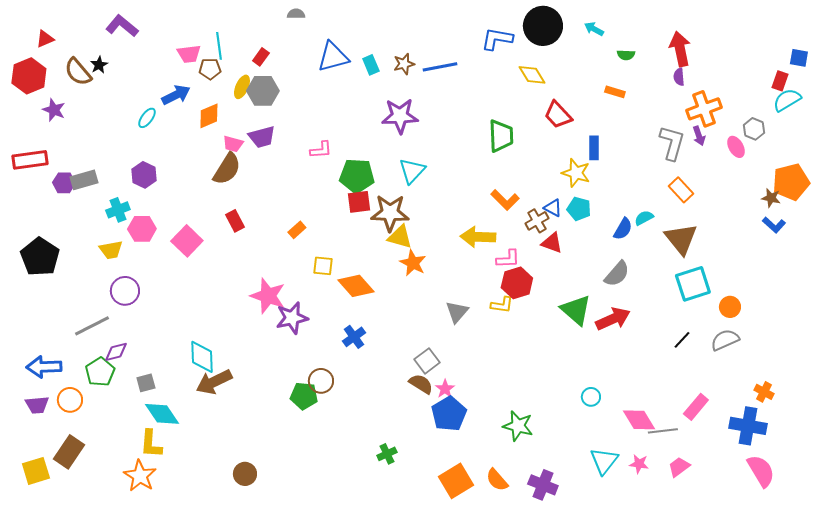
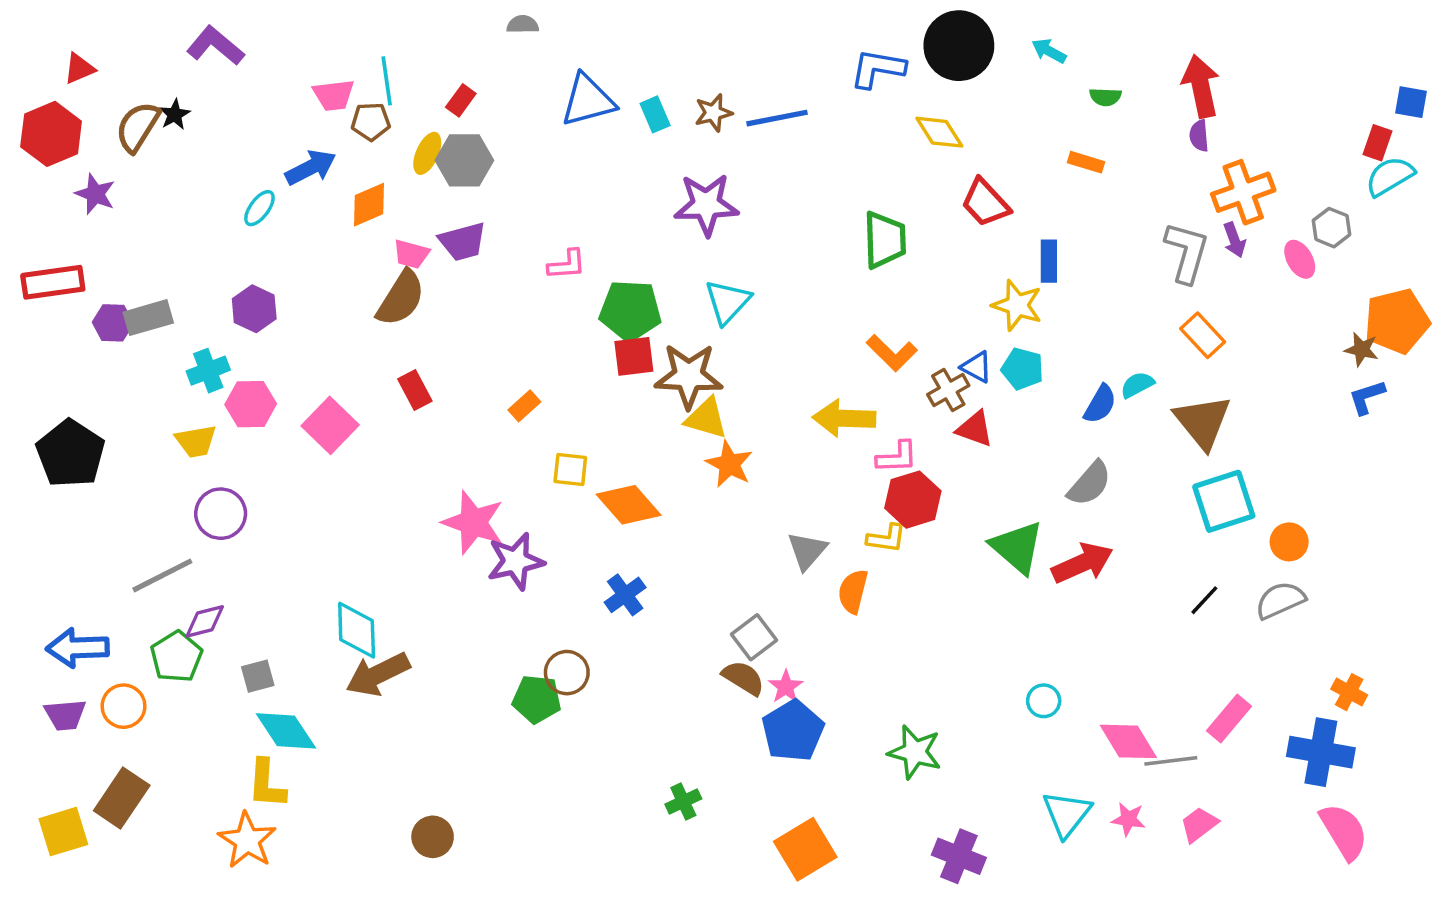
brown semicircle: (78, 72) -> (138, 127), turned 72
blue L-shape: (774, 225) -> (1367, 397), turned 120
orange semicircle: (497, 480) -> (853, 591), moved, turned 55

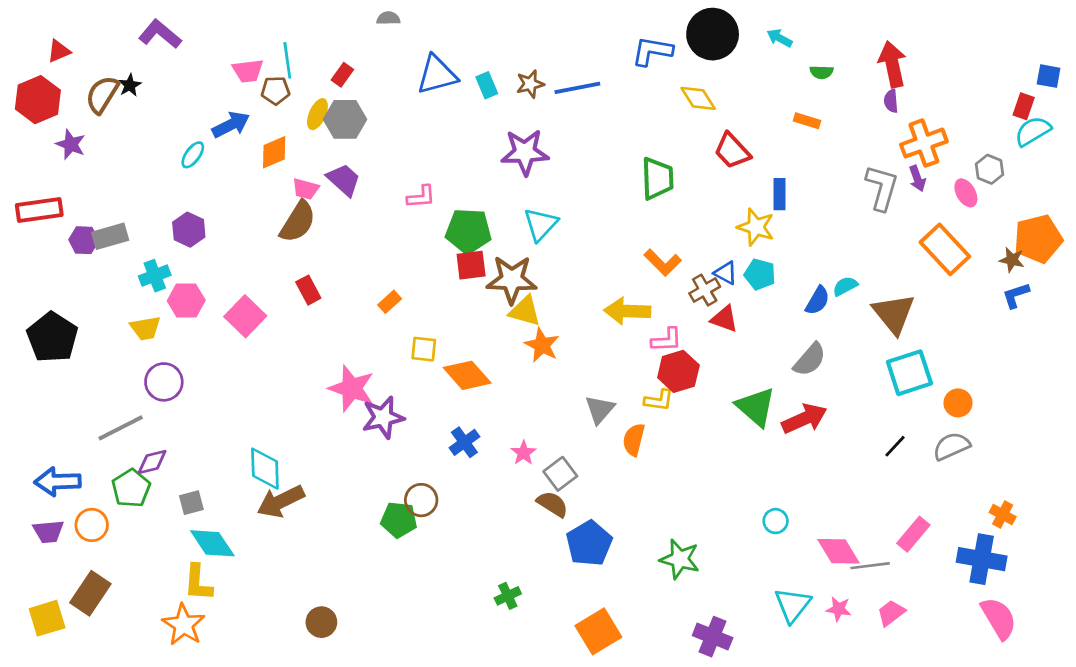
purple trapezoid: (463, 242) -> (344, 180), turned -123
orange rectangle: (1203, 335) -> (945, 249), moved, size x1.5
pink star: (786, 687) -> (524, 453), moved

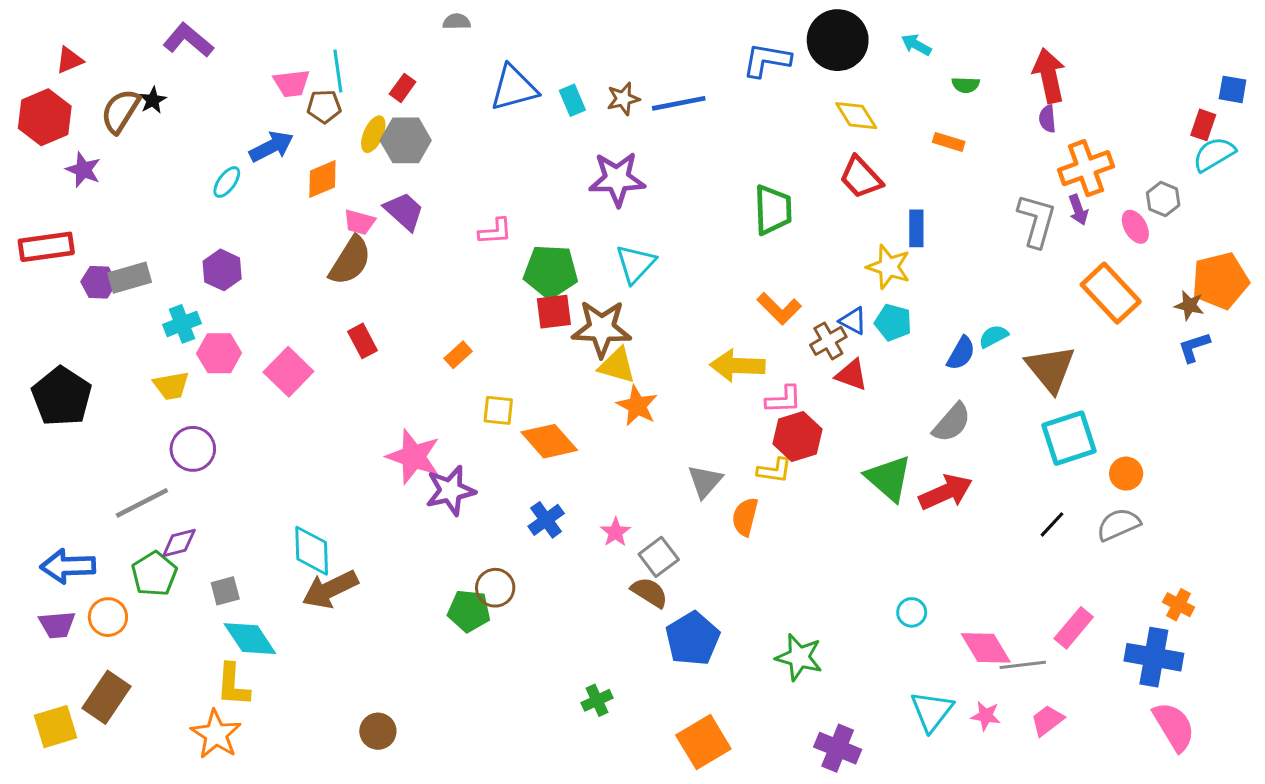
yellow diamond: (698, 98) -> (856, 116), moved

